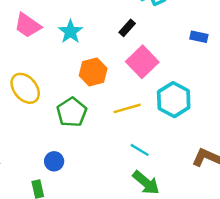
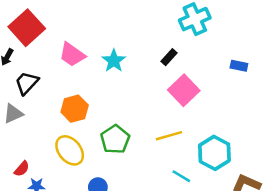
orange hexagon: (93, 72) -> (75, 109), moved
yellow ellipse: (25, 88) -> (70, 150), moved
cyan hexagon: (174, 100) -> (214, 153), moved

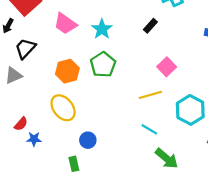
pink square: (184, 90) -> (167, 67), moved, size x0.7
green pentagon: (115, 139) -> (103, 65), moved
cyan line: (181, 176) -> (149, 129), moved

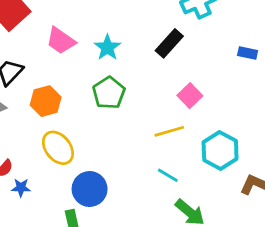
black rectangle: (150, 26) -> (169, 43), size x1.5
orange hexagon: (67, 71) -> (46, 101), moved
blue circle: (88, 140) -> (90, 189), size x1.6

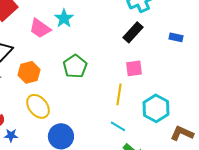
black rectangle: (169, 43) -> (133, 32), moved
cyan star: (107, 48) -> (64, 18), moved
pink square: (190, 96) -> (134, 68), turned 36
yellow line: (169, 131) -> (119, 94), turned -65

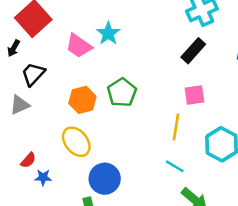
orange hexagon: (29, 72) -> (82, 100), moved

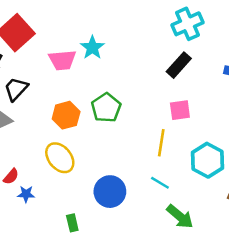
pink trapezoid: (79, 46) -> (62, 60), turned -40
blue circle: (105, 179) -> (110, 192), moved

